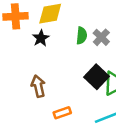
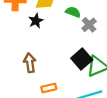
green semicircle: (82, 36) -> (73, 12), moved, turned -80

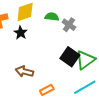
brown arrow: (30, 63) -> (24, 72), turned -54

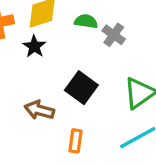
black square: (70, 57) -> (81, 88), moved
orange rectangle: (47, 90) -> (75, 141), turned -56

